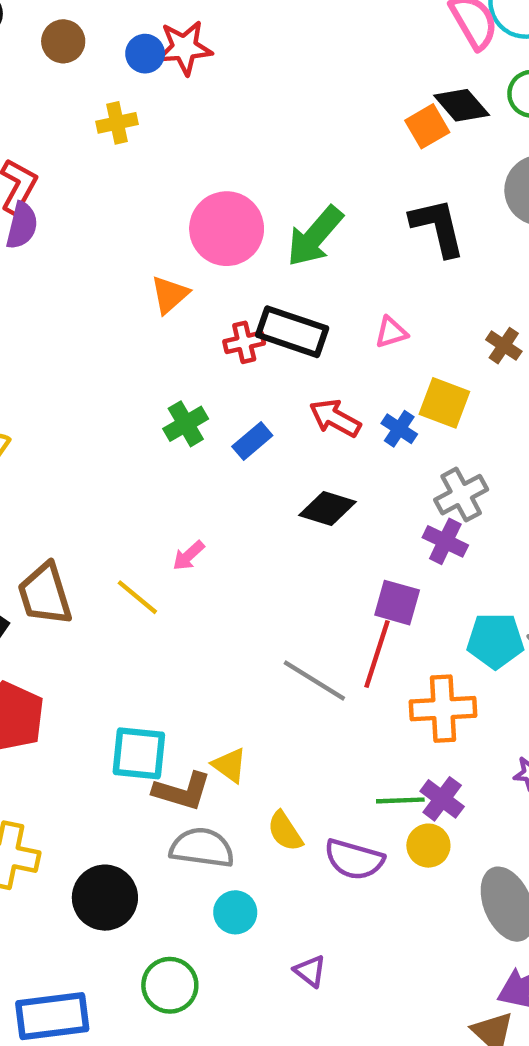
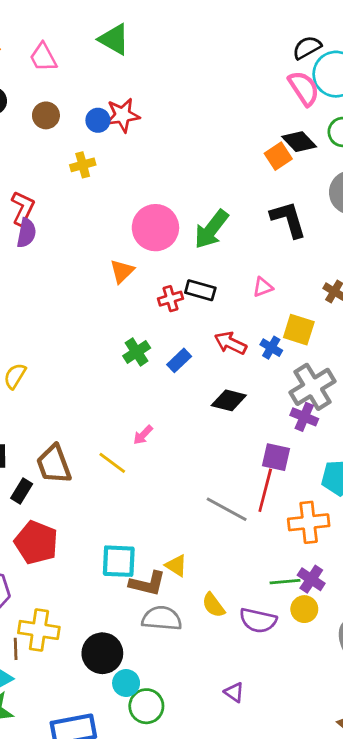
black rectangle: (292, 332) -> (200, 290), size x0.7
gray cross: (461, 495) -> (313, 387), size x1.4
cyan circle: (235, 912) -> (126, 683), moved

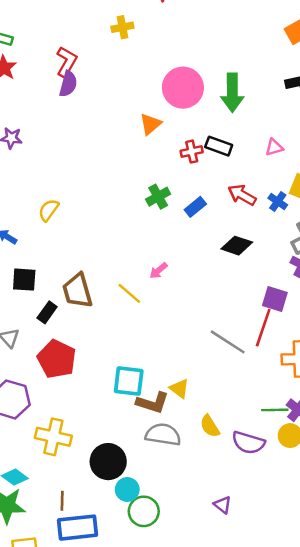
green arrow: (211, 229) -> (232, 93), turned -42
brown line: (16, 649) -> (62, 501), moved

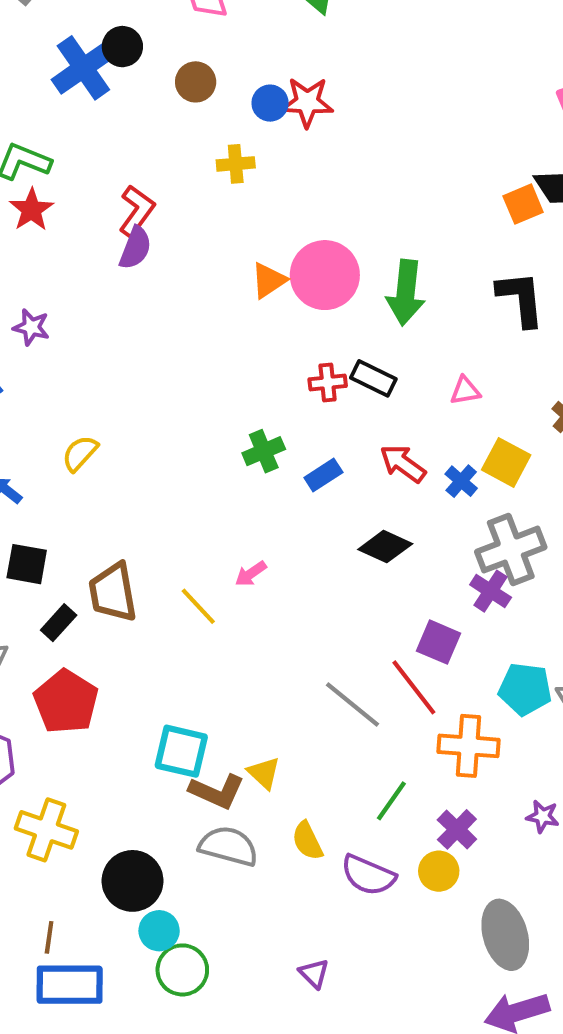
orange triangle: (150, 124) -> (269, 280), moved
red line: (263, 328) -> (414, 687), turned -63
green line: (275, 410) -> (391, 801), moved, turned -60

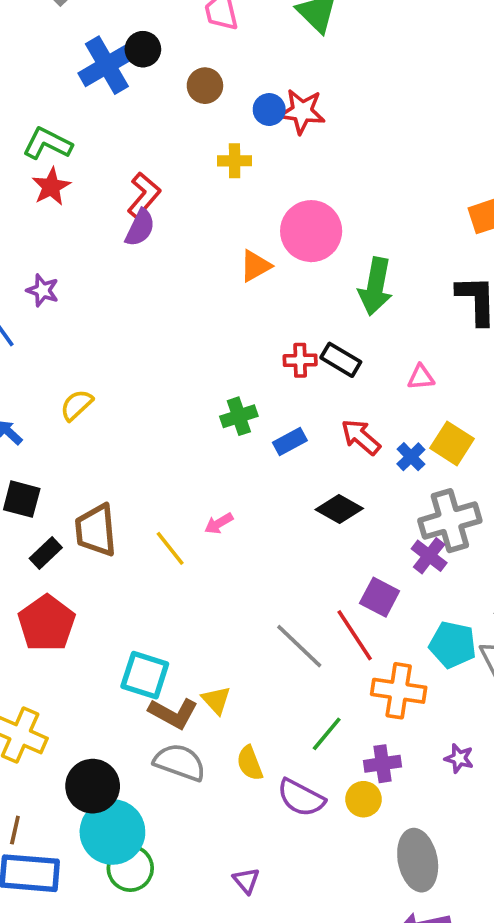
pink circle: (325, 275) -> (311, 231), moved
purple cross: (457, 829) -> (382, 764), turned 33
cyan circle: (159, 931) -> (112, 832), size x1.8

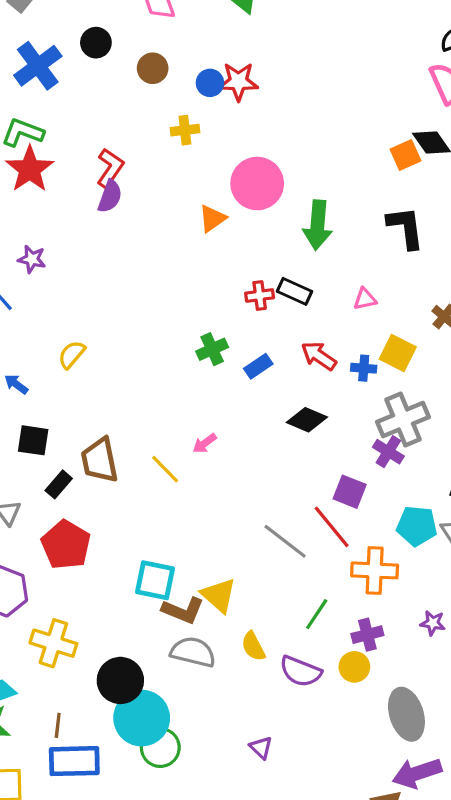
blue cross: (107, 65) -> (38, 66), moved
red star: (51, 187) -> (30, 169), size x1.4
blue cross: (411, 457) -> (364, 368), turned -35
yellow triangle: (216, 700) -> (219, 595), size x1.4

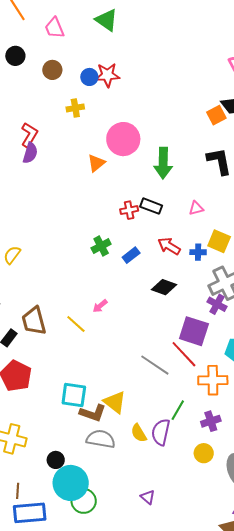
purple square: (350, 492) -> (194, 331), size x1.4
yellow circle: (354, 667) -> (204, 453), moved
purple semicircle: (301, 671) -> (161, 432), moved, turned 84
black circle: (120, 680) -> (56, 460), size x0.6

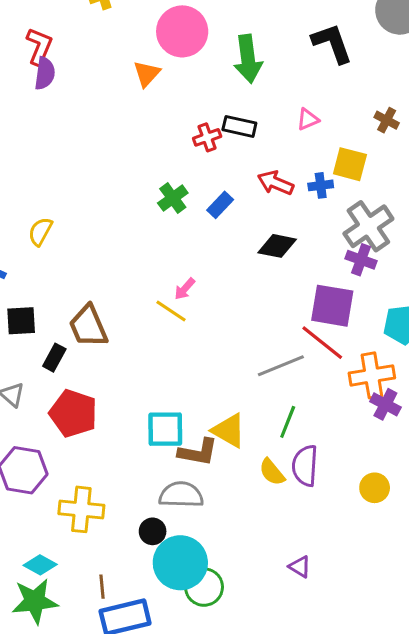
yellow line: (76, 324) -> (171, 311), moved
gray line: (155, 365) -> (281, 366), turned -48
green line: (178, 410) -> (288, 422), moved
purple cross: (211, 421) -> (385, 404), moved, turned -36
gray semicircle: (101, 439) -> (181, 495), moved

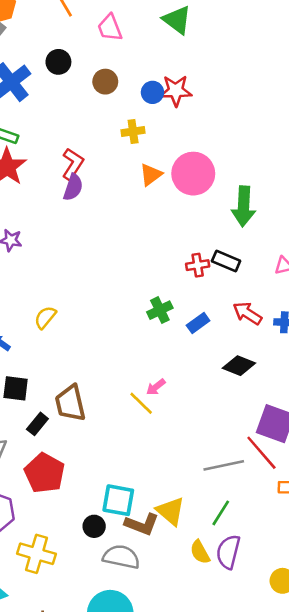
orange triangle: (147, 74) -> (151, 175), moved
black circle: (153, 531) -> (94, 526), moved

